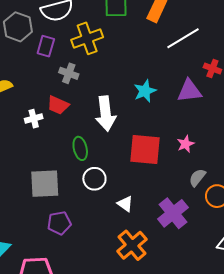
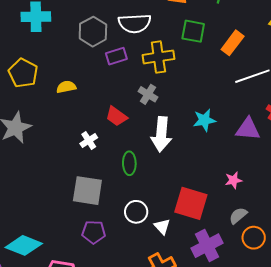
purple rectangle: (46, 46) -> (116, 56), turned 45
gray cross: (69, 73) -> (148, 94), moved
white cross: (34, 119) -> (89, 141), moved, turned -30
red square: (145, 150) -> (191, 203), moved
white circle: (94, 179) -> (136, 212), moved

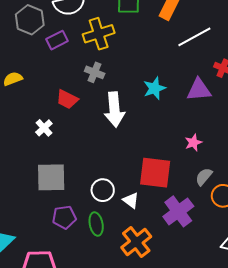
green ellipse: (129, 163) -> (96, 224), moved

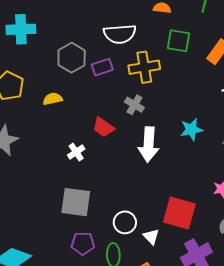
gray hexagon: (30, 20) -> (72, 58), moved

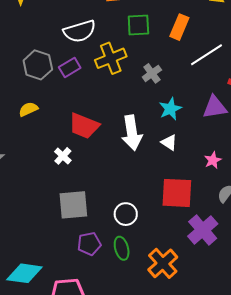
gray cross: (134, 105) -> (152, 73), moved, turned 36
red trapezoid: (103, 127) -> (84, 126), size x1.4
white triangle: (151, 237) -> (169, 143), moved

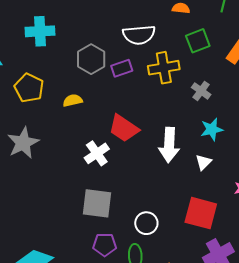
green square: (138, 25) -> (198, 41), turned -30
gray cross: (152, 73) -> (201, 91), turned -30
white triangle: (169, 143) -> (204, 162), turned 30
white cross: (63, 156) -> (97, 153), size x1.4

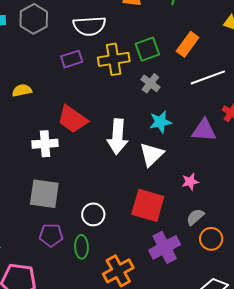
green square: (198, 41) -> (147, 49), moved
gray hexagon: (91, 59) -> (34, 19), moved
white cross: (97, 153) -> (45, 144), turned 30
white triangle: (204, 162) -> (152, 155), size x1.5

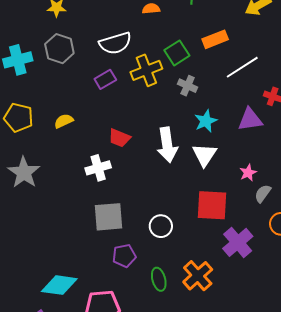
orange rectangle: (188, 44) -> (215, 39), turned 45
red trapezoid: (72, 119) -> (119, 138), size x0.7
gray semicircle: (195, 217) -> (263, 193), moved
green ellipse: (81, 247) -> (159, 279), moved

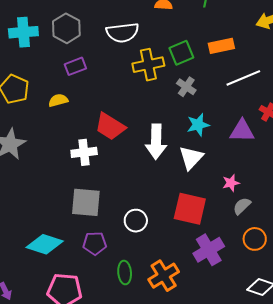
purple rectangle: (105, 79) -> (75, 66), moved
red trapezoid: (119, 138) -> (110, 126), size x1.4
cyan diamond: (59, 285) -> (45, 244), moved

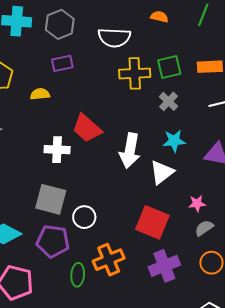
white circle: (136, 221) -> (84, 217), moved
purple pentagon: (95, 243) -> (53, 241), size x1.4
orange cross: (164, 276) -> (109, 260), moved

